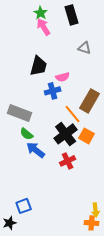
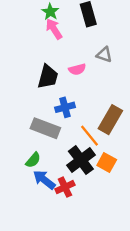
pink semicircle: (63, 77) -> (77, 69), moved
gray rectangle: (20, 113) -> (45, 128), moved
green semicircle: (27, 134) -> (33, 160), turned -88
red cross: (68, 161) -> (65, 187), moved

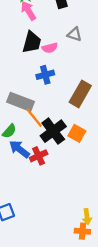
black trapezoid: (48, 77) -> (32, 42), moved
blue cross: (65, 107) -> (45, 75), moved
orange line: (89, 136) -> (34, 118), moved

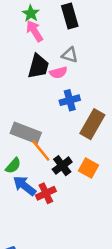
gray triangle: (75, 34) -> (70, 55), moved
blue cross: (45, 75) -> (70, 100), moved
black cross: (53, 131) -> (62, 166), size x0.7

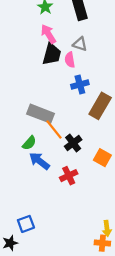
pink arrow: (35, 31) -> (48, 34), moved
pink semicircle: (58, 73) -> (70, 60), turned 96
orange square: (89, 168) -> (102, 158), moved
red cross: (46, 193) -> (69, 176), moved

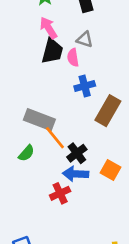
blue arrow: (39, 161) -> (76, 174), moved, turned -35
red cross: (69, 176) -> (60, 193), moved

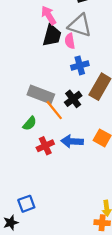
gray triangle: (85, 39) -> (80, 25), size x1.6
black cross: (77, 153) -> (73, 99), moved
red cross: (60, 193) -> (45, 146), moved

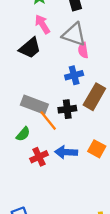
black trapezoid: (52, 35) -> (30, 48), moved, turned 35
pink semicircle: (70, 41) -> (83, 50), moved
black cross: (73, 99) -> (67, 109), turned 30

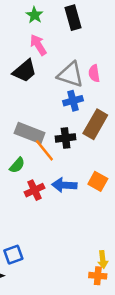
gray triangle: (74, 34) -> (71, 75), moved
pink semicircle: (83, 50) -> (94, 73), moved

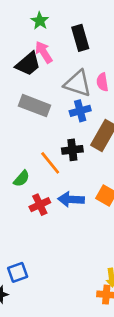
black rectangle: (73, 18) -> (80, 38), moved
black trapezoid: (25, 71) -> (28, 64), moved
gray rectangle: (30, 133) -> (35, 106), moved

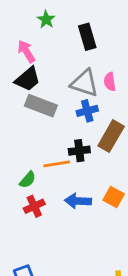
pink arrow: (44, 52) -> (26, 51), moved
black trapezoid: (28, 64) -> (28, 79), moved
orange line: (50, 163) -> (57, 164), turned -60
red cross: (40, 205) -> (34, 206), moved

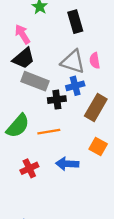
black cross: (79, 151) -> (57, 100), moved
green semicircle: (28, 180) -> (18, 126), moved, size x1.6
orange square: (114, 197) -> (98, 147), moved

